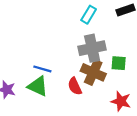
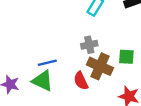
gray cross: (92, 48) -> (89, 45), moved, size x0.6
blue line: (42, 69) -> (47, 63), turned -30

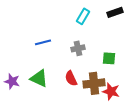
blue line: (47, 63) -> (43, 42), moved
brown cross: (100, 66) -> (94, 83), moved, turned -30

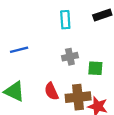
cyan rectangle: (83, 16) -> (65, 20), turned -35
gray cross: (78, 48) -> (70, 57), moved

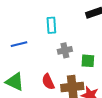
cyan rectangle: (65, 20) -> (51, 25), moved

